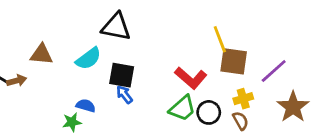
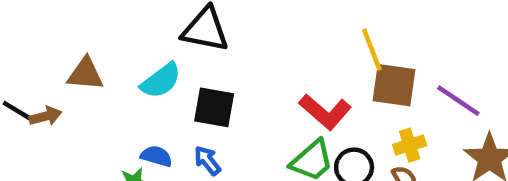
purple line: (274, 71) -> (458, 101), turned 76
blue arrow: (124, 94) -> (207, 161), moved

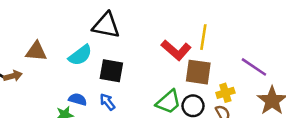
yellow line: (372, 50) -> (203, 37), turned 30
brown square: (394, 85) -> (198, 72), moved
red L-shape: (325, 112) -> (176, 50), moved

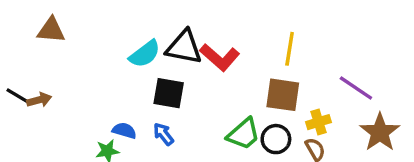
black triangle: (106, 25) -> (184, 47), moved
red L-shape: (176, 50) -> (220, 57), moved
brown triangle: (36, 51) -> (51, 30), moved
cyan semicircle: (80, 55) -> (145, 54), moved

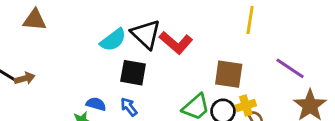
black triangle: (184, 47) -> (146, 34), turned 32
yellow line: (290, 49) -> (250, 20), moved
yellow cross: (318, 122) -> (246, 105), moved

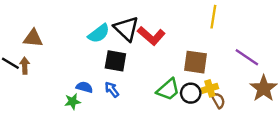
brown triangle: (35, 20) -> (33, 38), moved
brown arrow: (25, 78) -> (25, 66), turned -77

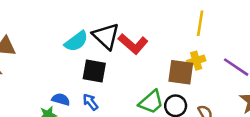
yellow cross: (210, 88) -> (196, 61), moved

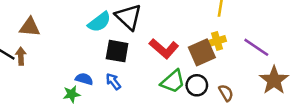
red L-shape: (133, 44) -> (164, 49), moved
brown square: (181, 72) -> (202, 52), turned -32

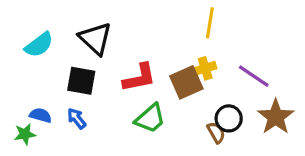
cyan semicircle: (99, 22) -> (39, 45), moved
red L-shape: (164, 49) -> (139, 78), turned -52
black circle: (197, 85) -> (229, 118), moved

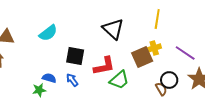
black triangle: (95, 38) -> (113, 29), moved
red L-shape: (139, 78) -> (104, 66), moved

